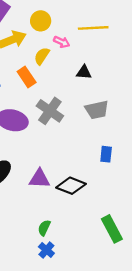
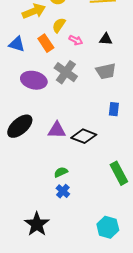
pink arrow: (62, 42) -> (76, 40), moved
black triangle: (84, 72) -> (106, 39), moved
green semicircle: (44, 228) -> (61, 172), turned 40

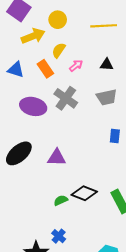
pink arrow: (76, 40) -> (76, 66), turned -64
black diamond: (84, 136) -> (84, 193), moved
blue cross: (63, 191) -> (59, 236), moved

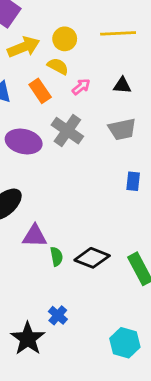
yellow circle: (58, 20) -> (65, 39), moved
yellow semicircle: (59, 50) -> (58, 66), turned 84
purple triangle: (57, 157) -> (35, 236), moved
green semicircle: (61, 200) -> (56, 256), moved, turned 104

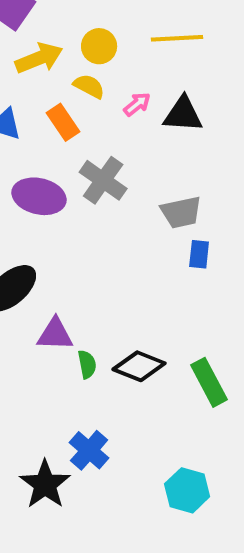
black triangle: (122, 85) -> (183, 114), size x1.5
pink arrow: (81, 87) -> (137, 104), moved
gray trapezoid: (122, 129) -> (181, 212), moved
blue cross: (58, 315) -> (89, 450), size x1.4

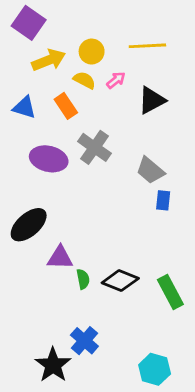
pink arrow: (137, 104) -> (116, 80), moved
black triangle: (183, 114) -> (152, 100), turned -32
gray trapezoid: (181, 212) -> (150, 170), turned 52

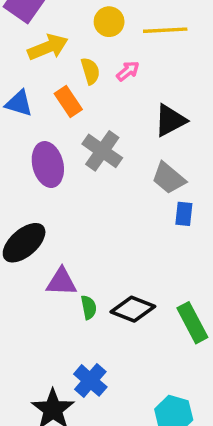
yellow circle: (92, 52) -> (109, 22), moved
yellow semicircle: (84, 80) -> (90, 71), turned 45
black triangle: (152, 100) -> (170, 120), moved
purple ellipse: (49, 159) -> (48, 165), turned 63

